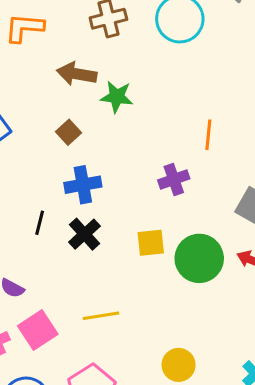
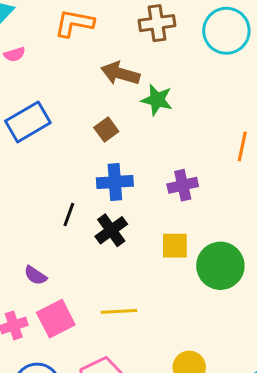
purple cross: (174, 179) -> (183, 185), moved

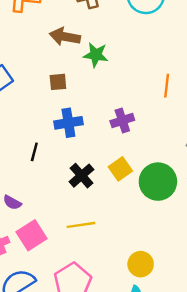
brown square: (106, 129) -> (58, 82), turned 36
black cross: (111, 230) -> (81, 176), moved
yellow square: (175, 246) -> (120, 169), turned -30

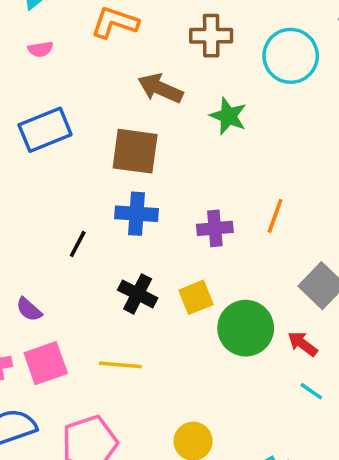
green star: (96, 55) -> (228, 116), moved
brown square: (58, 82) -> (135, 151), size x1.8
orange line: (167, 86) -> (275, 216), moved
black cross: (81, 176) -> (138, 294), turned -35

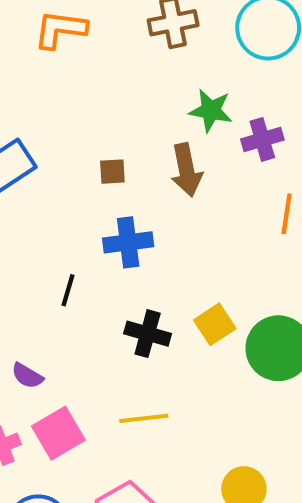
brown arrow: (160, 88) -> (186, 170), moved, turned -114
brown square: (135, 151) -> (112, 172), size x0.5
purple cross: (215, 228) -> (262, 139), moved

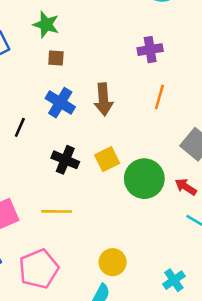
green star: (211, 110) -> (46, 25), moved
brown arrow: (186, 170) -> (103, 99), moved
blue cross: (128, 242) -> (60, 103), turned 32

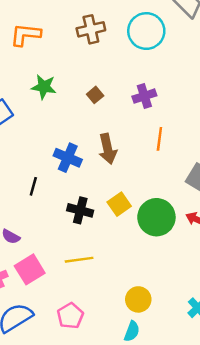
brown square: (56, 58) -> (95, 95), moved, turned -35
pink pentagon: (39, 269) -> (70, 316), size x0.7

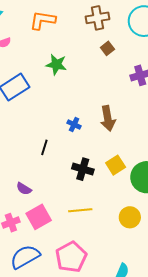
brown square: (95, 95) -> (107, 48), moved
blue cross: (68, 158) -> (74, 125), size x0.6
yellow circle: (138, 299) -> (130, 217), moved
pink pentagon: (70, 316) -> (71, 257), size x1.4

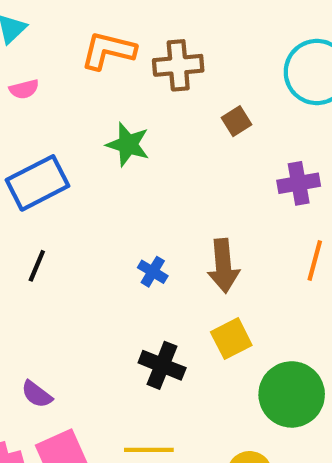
brown cross: (98, 18) -> (178, 65), moved
black line: (44, 147) -> (37, 266), moved
yellow square: (116, 165) -> (231, 339), moved

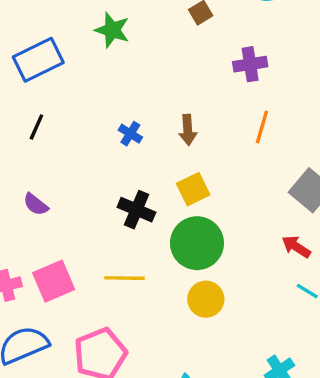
brown arrow: (223, 266) -> (188, 130), size x0.7
purple semicircle: (37, 394) -> (36, 204), moved
green circle: (292, 394) -> (197, 243), moved

